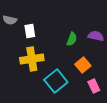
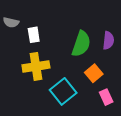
purple semicircle: (96, 36) -> (108, 40), turned 84
green semicircle: (72, 39) -> (81, 44), size x1.6

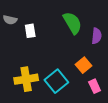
green semicircle: (81, 44) -> (72, 23), moved, turned -50
yellow cross: (36, 66) -> (26, 79), moved

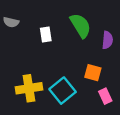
white rectangle: (30, 31) -> (46, 35), moved
orange square: (83, 65) -> (93, 73), turned -35

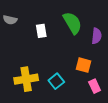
cyan square: (63, 91) -> (56, 81), size x0.7

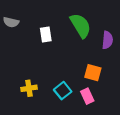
yellow cross: (26, 79) -> (29, 88), size x0.6
pink rectangle: (95, 86) -> (87, 96), moved

